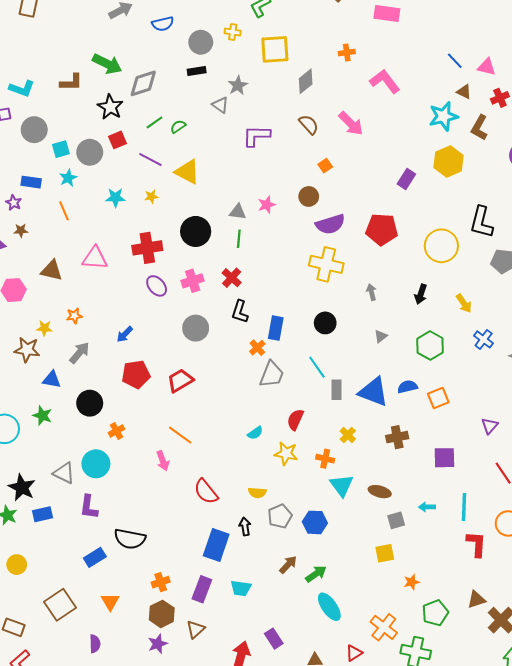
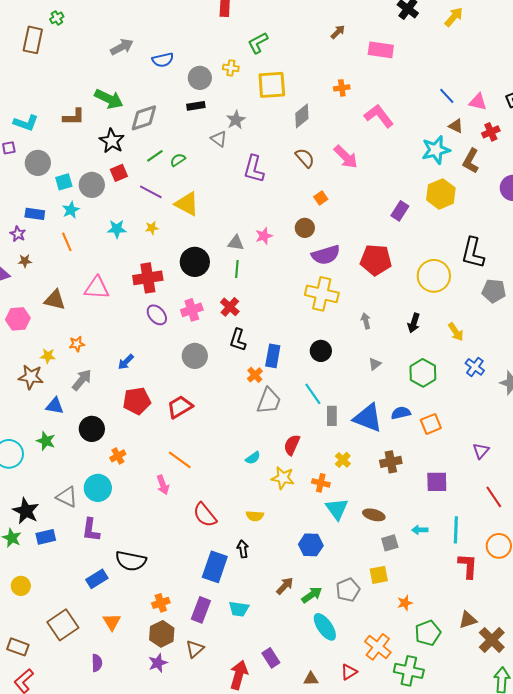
purple L-shape: (256, 136) -> (254, 169), turned -76
gray pentagon: (280, 516) -> (348, 590), moved

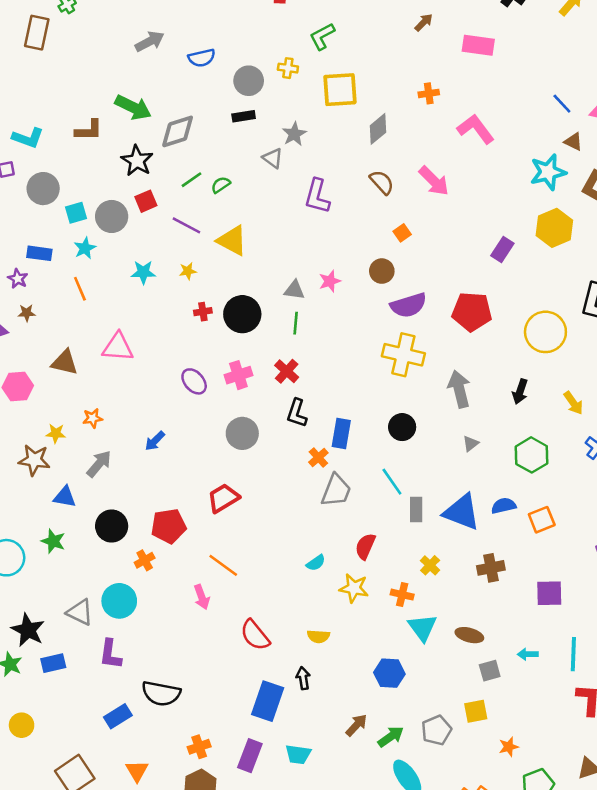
red cross: (148, 278) -> (203, 312), moved, size x0.5
gray arrow: (366, 321) -> (459, 389), size x1.8
red pentagon: (137, 401) -> (169, 526), moved

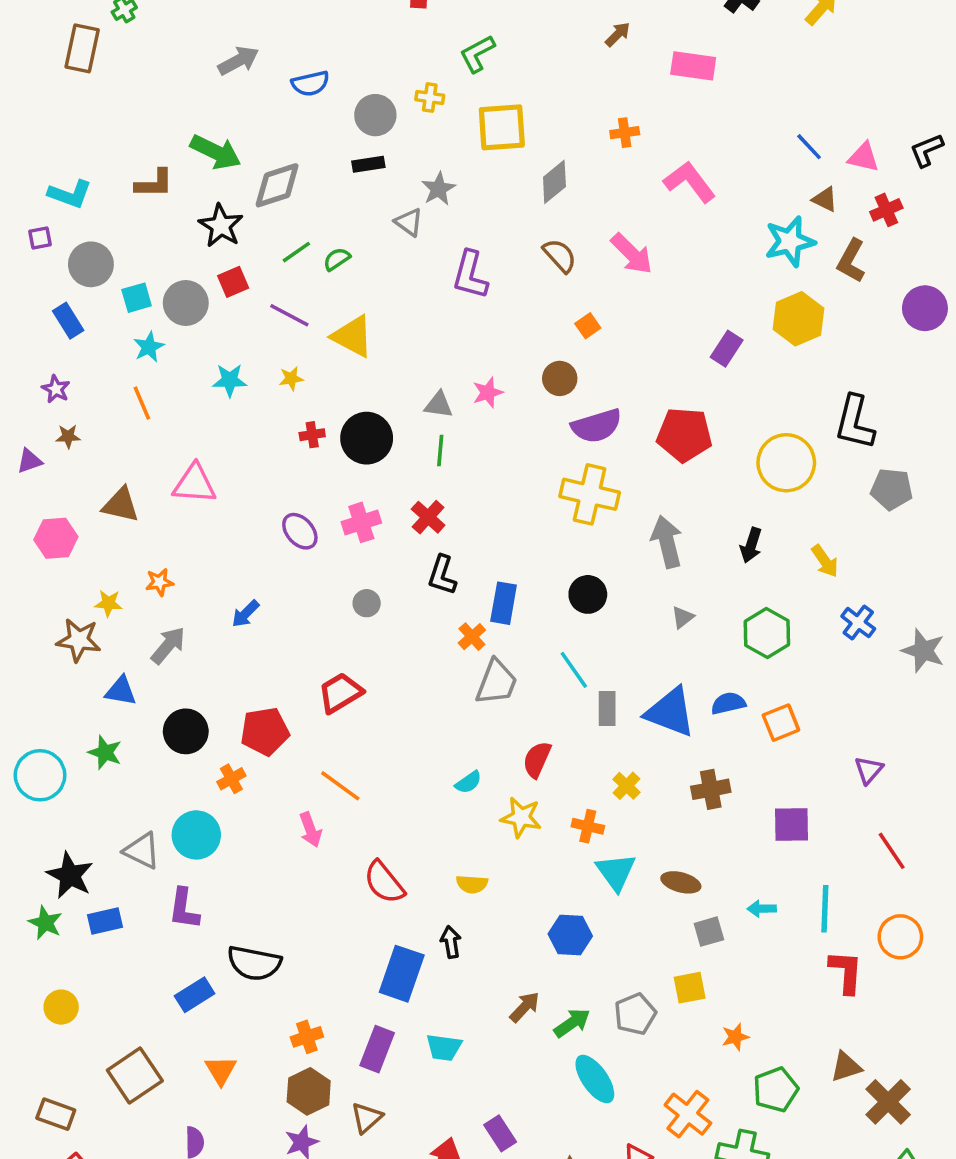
blue rectangle: (39, 253) -> (68, 321), moved, turned 50
gray circle: (242, 433) -> (367, 603), size x0.6

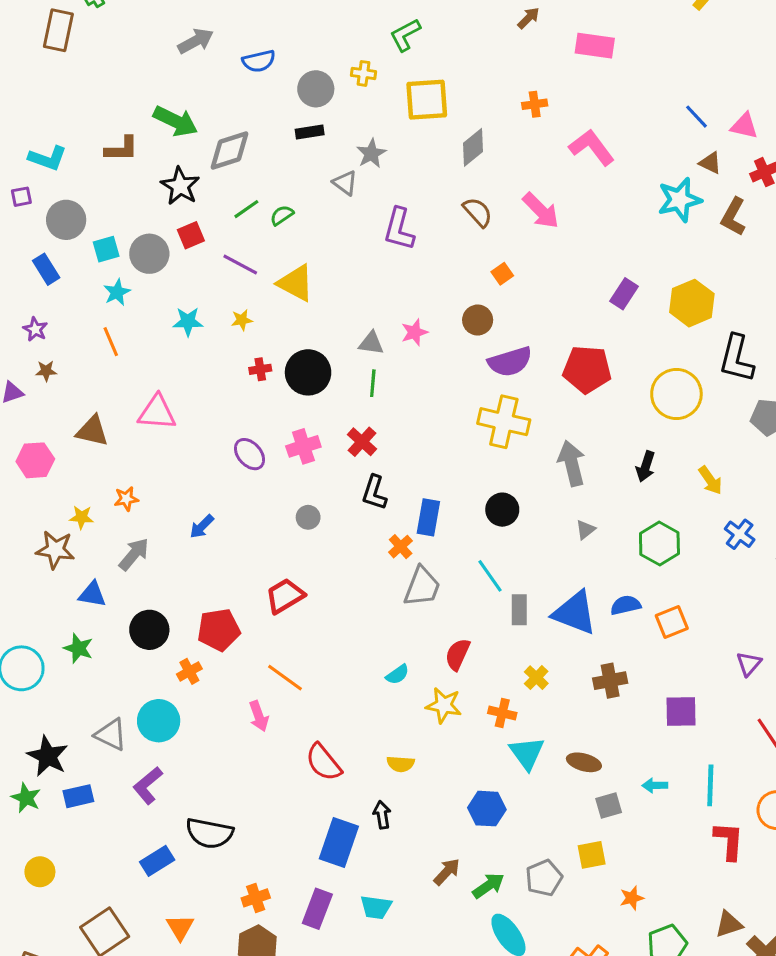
yellow hexagon: (799, 319) -> (692, 303), moved
purple L-shape: (184, 909) -> (148, 785), turned 42

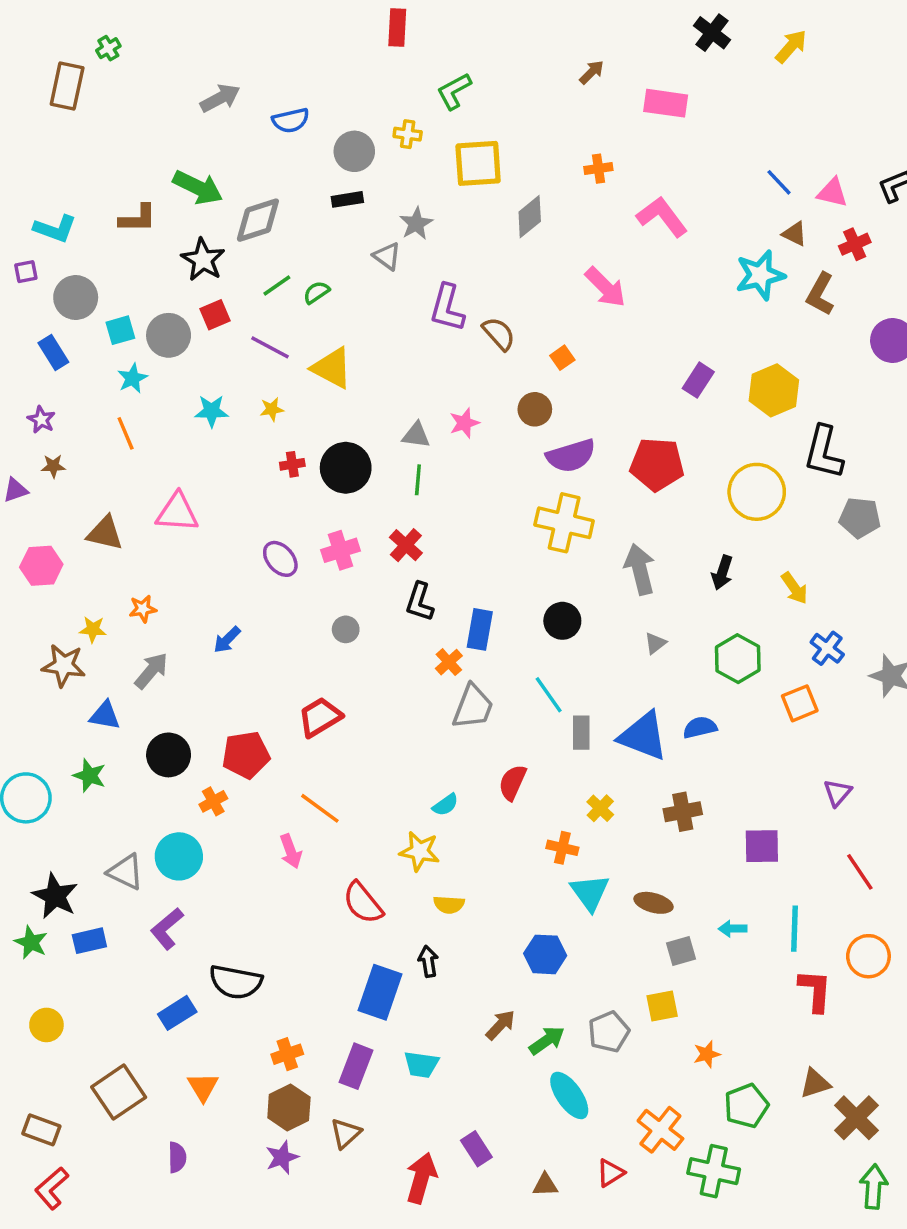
brown semicircle: (478, 212) -> (499, 334), moved
orange square: (672, 622) -> (800, 703), moved
yellow star: (444, 705) -> (420, 851), moved

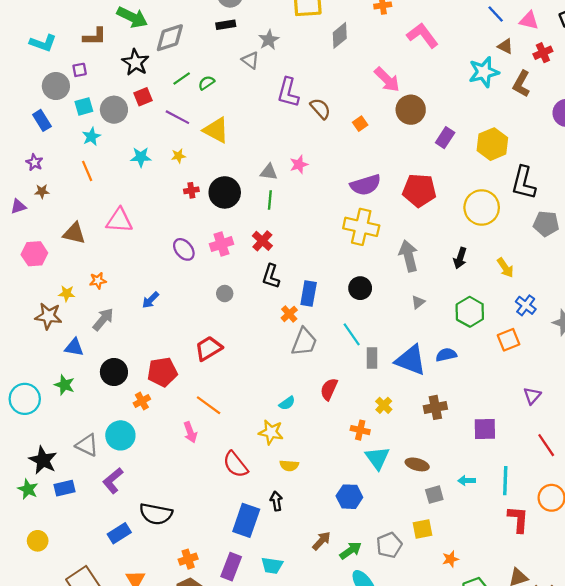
purple square: (26, 272) -> (80, 70), moved
brown circle: (535, 409) -> (411, 110), moved, size x1.4

